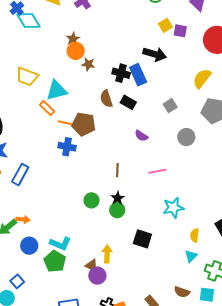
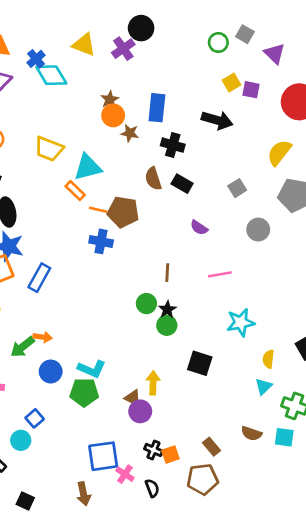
blue rectangle: (138, 75) -> (157, 108), moved, turned 30
green circle: (91, 200) -> (146, 304), moved
green pentagon: (55, 261) -> (84, 392), turned -30

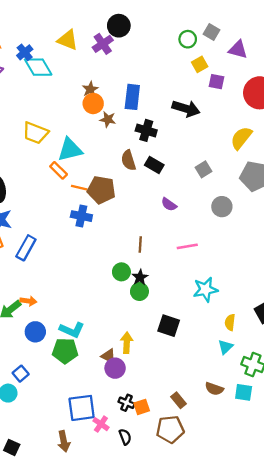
purple triangle: (275, 54) -> (238, 50), turned -30
yellow square: (231, 82) -> (200, 64), moved

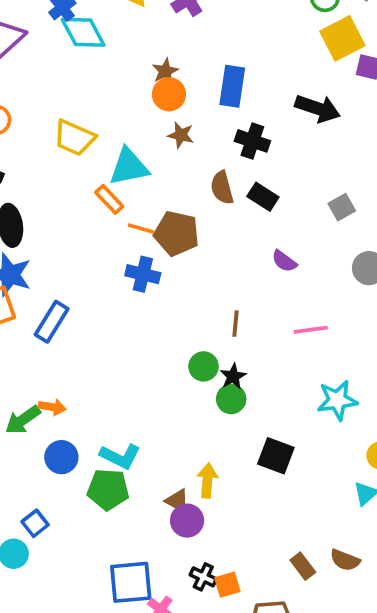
yellow square: (200, 64) -> (342, 38), size x1.6
brown star: (108, 119) -> (181, 135), moved
brown rectangle: (178, 400) -> (303, 566), moved

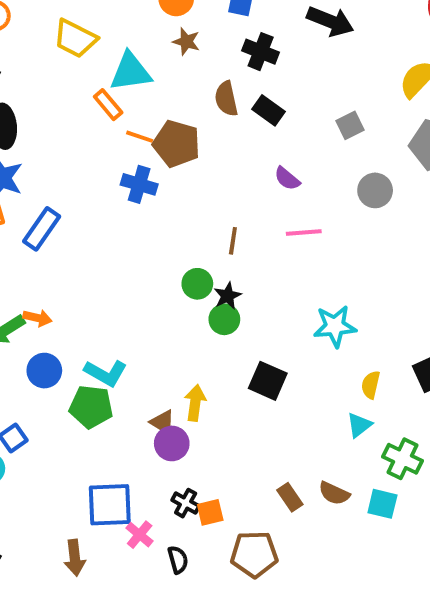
pink line: (311, 330) -> (304, 233), moved

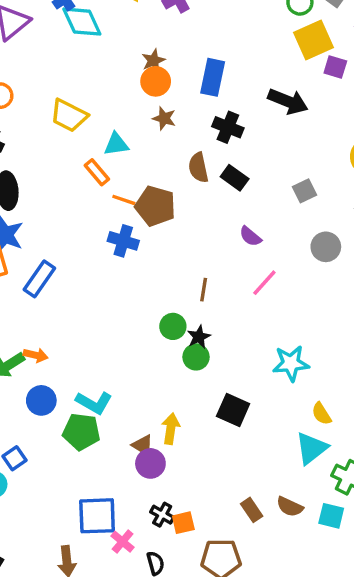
cyan triangle: (130, 72) -> (116, 144), size x0.7
pink line: (304, 233) -> (264, 283), turned -44
yellow semicircle: (371, 385) -> (321, 414), turned -45
cyan triangle: (359, 425) -> (312, 448), size x1.5

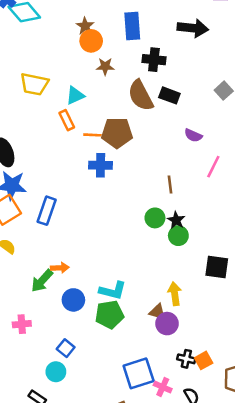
brown semicircle: (198, 168) -> (141, 96), size x1.4
orange rectangle: (97, 172) -> (67, 120), turned 30

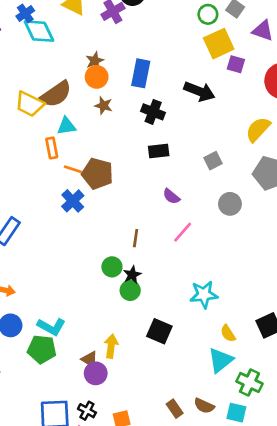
black rectangle: (169, 95) -> (159, 151), turned -42
brown semicircle: (141, 96) -> (56, 94), moved, turned -112
blue cross: (101, 165) -> (73, 201), turned 30
black cross: (186, 359) -> (87, 411), moved

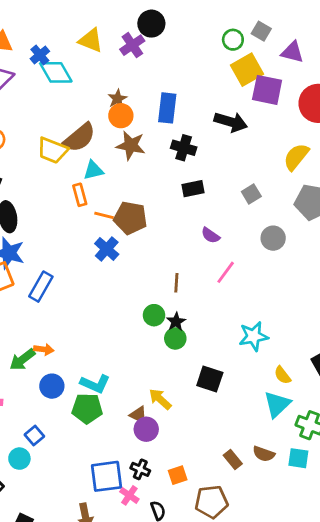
purple square: (236, 64) -> (267, 90), size x1.6
brown star: (104, 106) -> (131, 145), size x1.5
yellow arrow: (111, 346) -> (160, 399), turned -50

